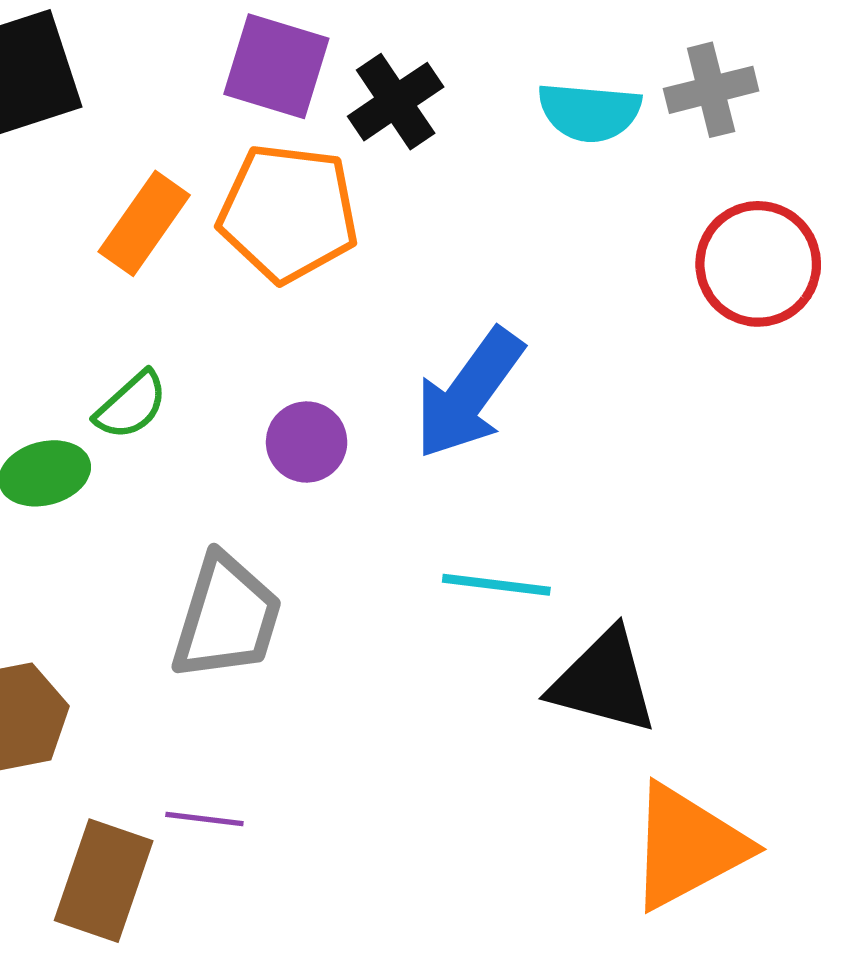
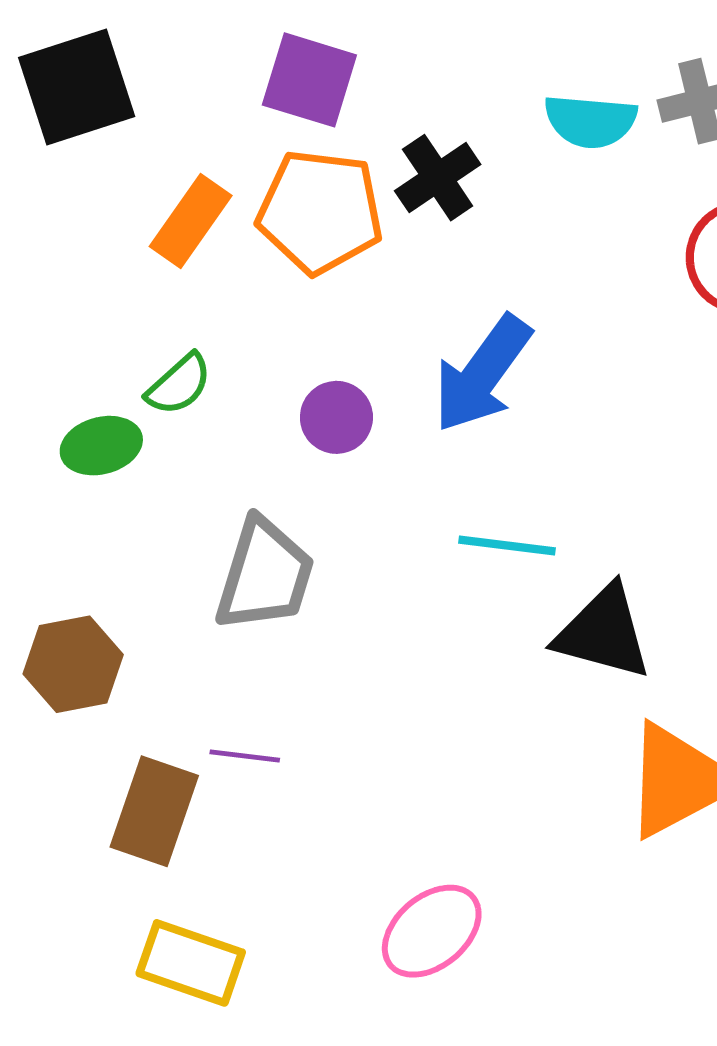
black cross: (396, 102) -> (438, 178), moved

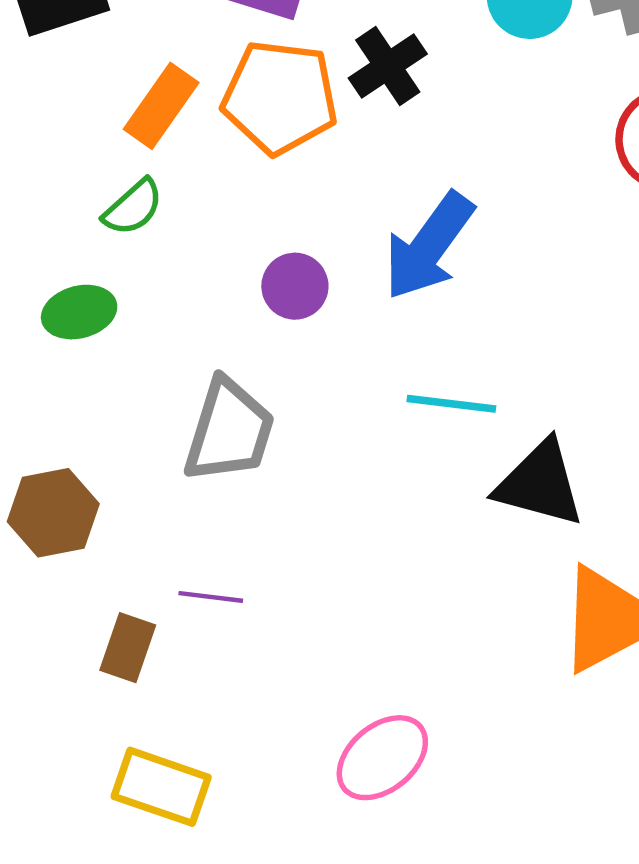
green semicircle: (179, 384) -> (133, 207), moved
brown rectangle: (154, 811) -> (128, 648), size x0.7

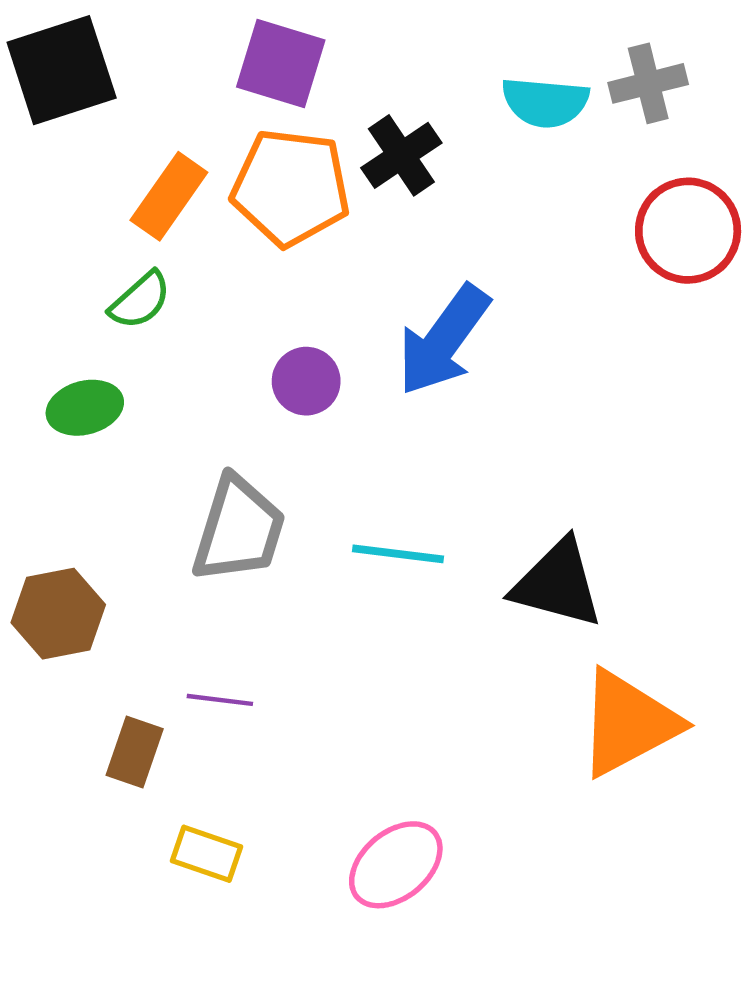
cyan line: (451, 404) -> (398, 554), moved
yellow rectangle: (161, 787) -> (207, 854), moved, size x0.7

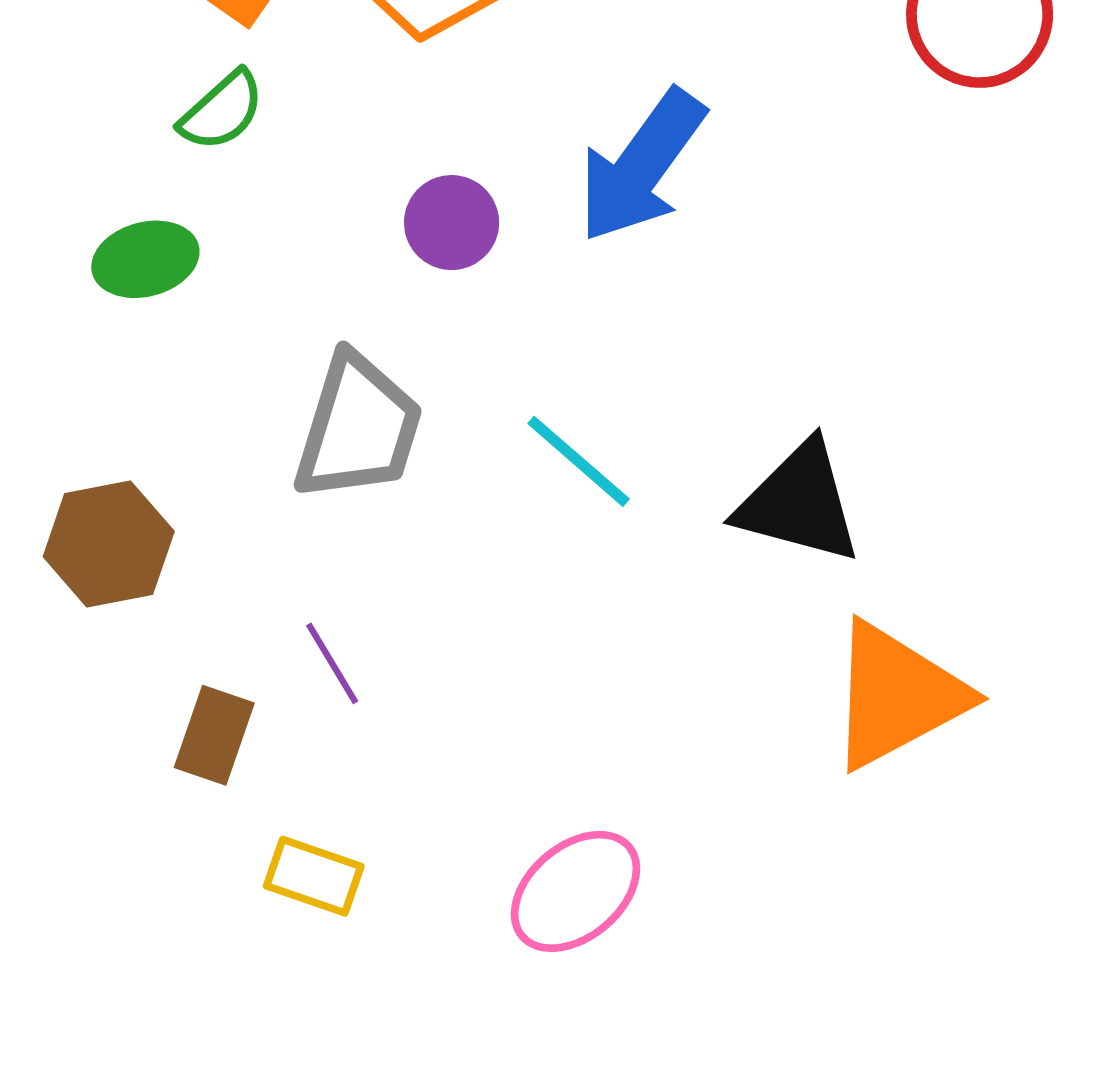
cyan line: (398, 554) -> (579, 461), turned 34
purple line: (220, 700) -> (332, 663), turned 52

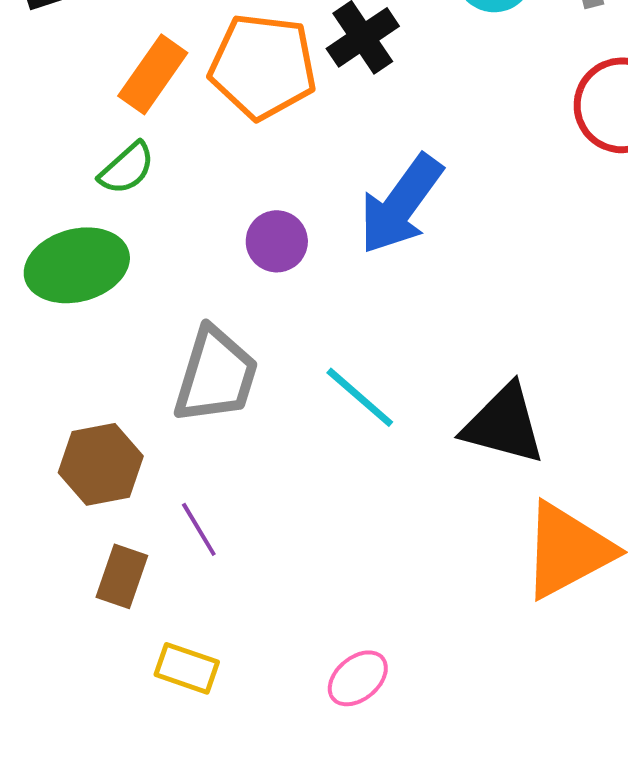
green ellipse: (145, 259) -> (77, 265), size x1.5
brown hexagon: (109, 544) -> (101, 464), moved
pink ellipse: (576, 891) -> (358, 678), size x0.7

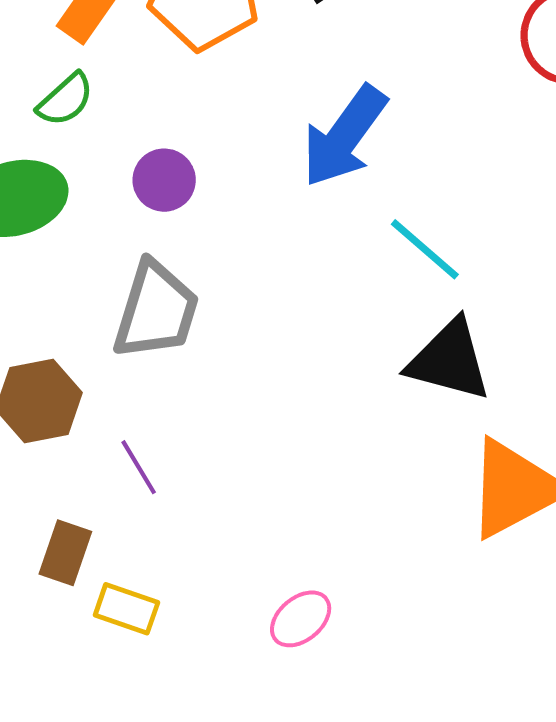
purple circle: (277, 241) -> (164, 180), moved
cyan line: (360, 397) -> (425, 249), moved
brown rectangle: (122, 576) -> (65, 553), moved

